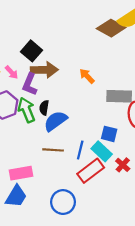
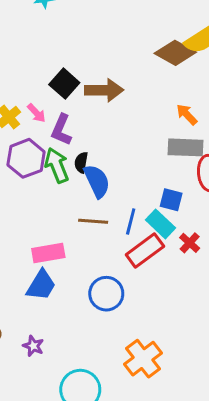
brown arrow: (44, 70) -> (104, 90), moved
orange arrow: (87, 76) -> (187, 114), moved
blue semicircle: (55, 121) -> (97, 181), turned 100

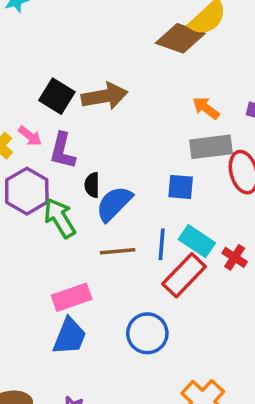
green arrow: (57, 165) -> (60, 218), moved
blue semicircle: (97, 181) -> (114, 204), turned -100
blue square: (171, 200) -> (181, 187), moved

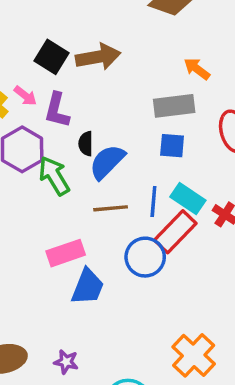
gray rectangle: (211, 147) -> (174, 106), moved
blue circle: (147, 333) -> (145, 257), moved
blue trapezoid: (70, 336) -> (88, 287), moved

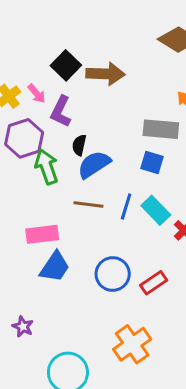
red rectangle: (175, 232) -> (154, 283), moved, size x0.7
blue circle: (145, 257) -> (113, 274), moved

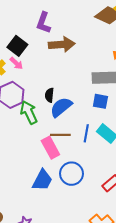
black square: (66, 65) -> (17, 46), moved
purple L-shape: (61, 111) -> (43, 23), moved
pink rectangle: (42, 234) -> (50, 148), moved, turned 75
blue circle: (113, 274) -> (72, 174), moved

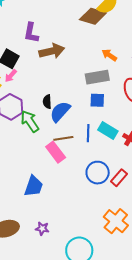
pink arrow: (16, 63) -> (11, 76), turned 96
blue circle: (72, 174) -> (98, 173), moved
blue trapezoid: (42, 180) -> (33, 186), moved

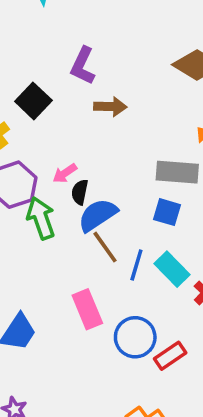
brown arrow: (52, 51) -> (110, 107), size x0.7
pink arrow: (11, 76) -> (65, 173), moved
brown line: (63, 138) -> (105, 247), moved, turned 48
pink rectangle: (56, 152) -> (87, 309), moved

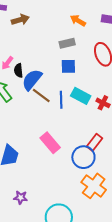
gray rectangle: (177, 172) -> (67, 43), size x0.7
pink rectangle: (87, 309) -> (50, 143), moved
blue circle: (135, 337) -> (83, 157), moved

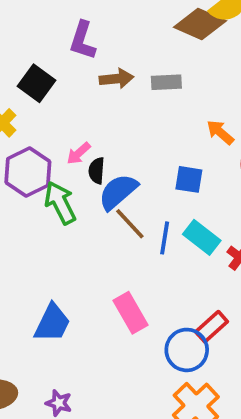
orange arrow: (78, 21) -> (220, 132), moved
gray rectangle: (67, 43) -> (166, 82), moved

